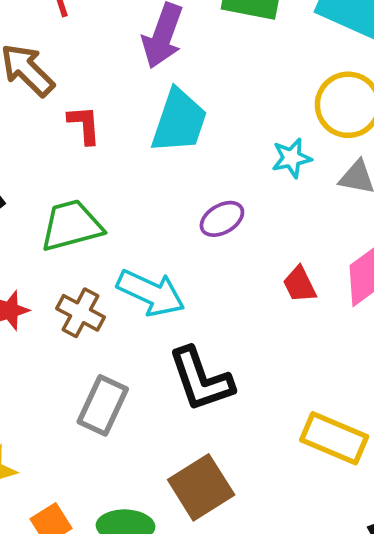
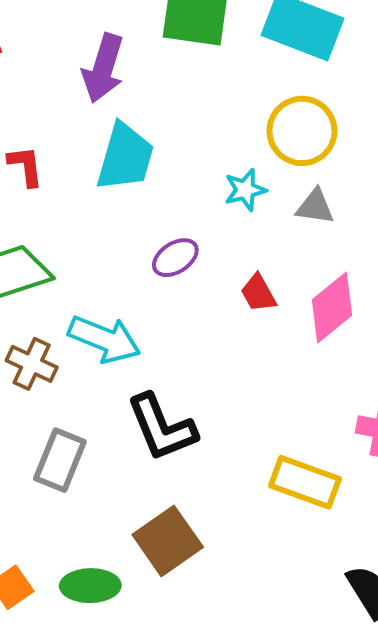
red trapezoid: (300, 284) -> (258, 293), moved

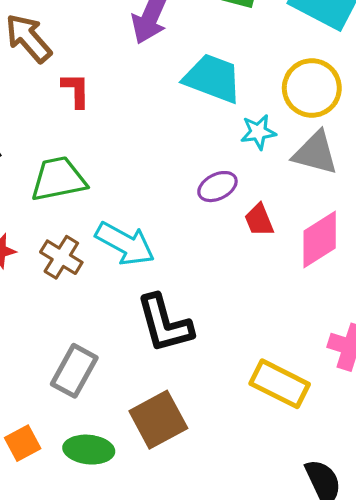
cyan trapezoid: (125, 157) -> (213, 78), moved, turned -92
gray triangle: (315, 207) -> (315, 153), size x1.4
purple ellipse: (175, 258) -> (217, 187), moved
gray rectangle: (60, 460) -> (74, 371), moved

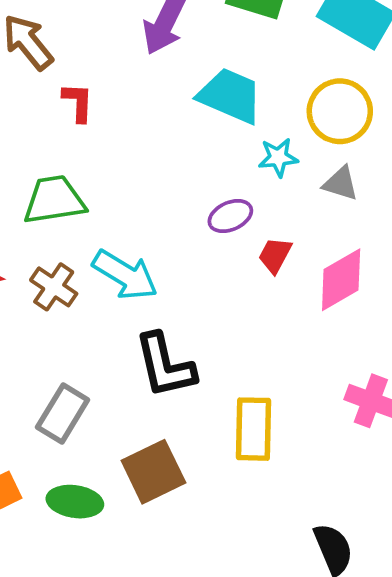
gray triangle: (315, 153) -> (341, 184), size x0.7
red trapezoid: (259, 220) -> (275, 255), turned 48
yellow rectangle: (280, 384) -> (254, 429), moved, turned 62

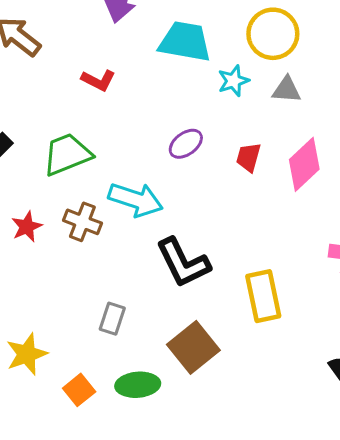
red L-shape: (78, 102) -> (98, 80), moved, turned 128
purple ellipse: (230, 216) -> (186, 144), moved
gray rectangle: (63, 413) -> (112, 319), size x0.7

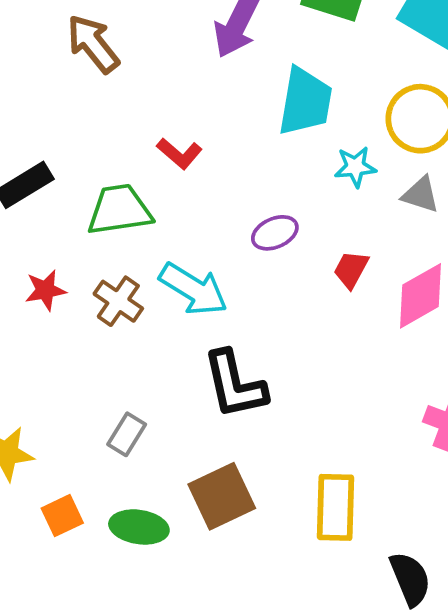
cyan trapezoid: (185, 42) -> (305, 102), turned 76
red L-shape: (98, 80) -> (179, 153), moved
yellow rectangle: (263, 296) -> (335, 507), moved

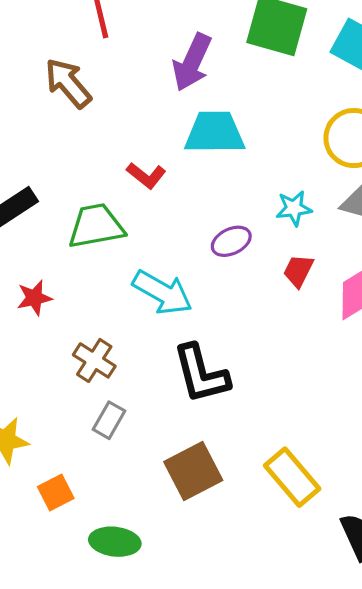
cyan trapezoid: (305, 102) -> (215, 133), moved, turned -98
cyan star: (355, 167) -> (294, 208), moved
brown cross: (118, 301) -> (94, 360), moved
yellow rectangle: (335, 507) -> (292, 477), turned -40
green ellipse: (139, 527) -> (115, 542), moved

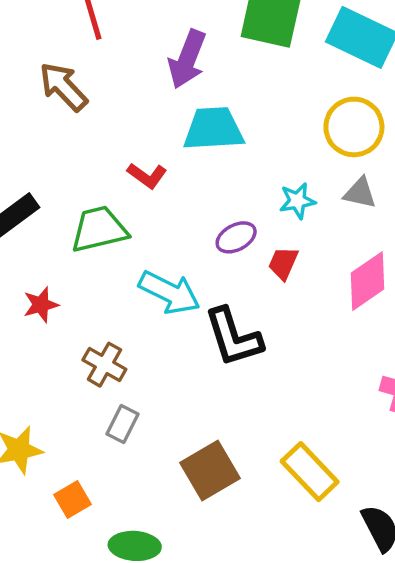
red trapezoid: (298, 271) -> (283, 263), moved
black L-shape: (201, 374) -> (233, 337), moved

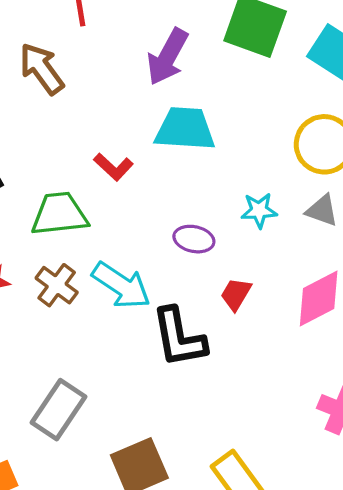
purple ellipse: (236, 237) -> (194, 239), turned 33
red trapezoid: (283, 263) -> (236, 294), moved
brown cross: (104, 365) -> (57, 285), moved
gray rectangle: (122, 424) -> (59, 410), size x1.6

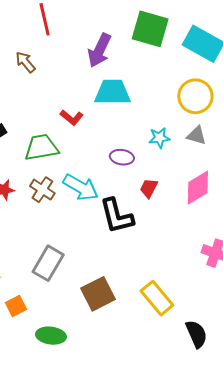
brown arrow: (42, 69) -> (25, 62), size x0.7

